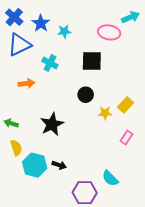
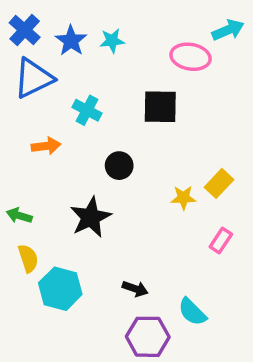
cyan star: (64, 31) -> (112, 41), moved
black circle: (86, 95) -> (119, 166), moved
black arrow: (59, 165) -> (135, 289), moved

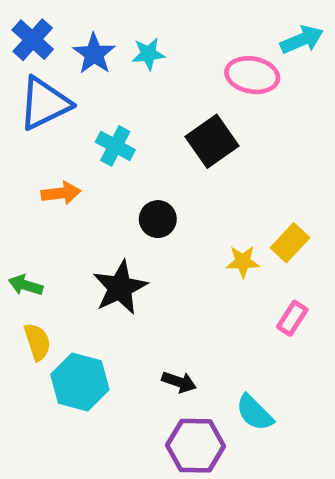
black square: (160, 107) -> (212, 141), turned -36

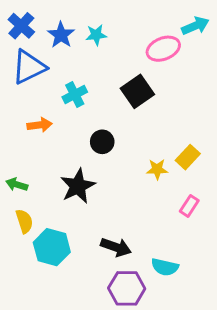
pink ellipse: (252, 75) -> (163, 49), turned -32
cyan cross: (115, 146) -> (75, 94), turned 35
black arrow: (179, 382) -> (116, 247), size x1.4
cyan semicircle: (255, 413) -> (165, 267), turned -32

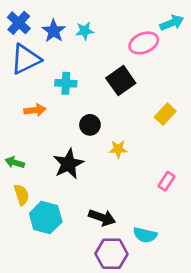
cyan cross: (75, 94) -> (66, 83), turned 30
yellow rectangle: (188, 157) -> (165, 114), moved
yellow star: (157, 169) -> (118, 149), moved

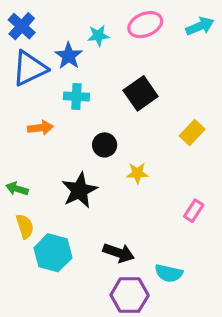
blue star: (54, 31) -> (69, 56), moved
pink ellipse: (144, 43) -> (145, 25), moved

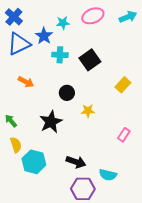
cyan cross: (76, 97) -> (60, 55), moved
orange arrow: (40, 128) -> (26, 82), turned 35
green arrow: (17, 189) -> (11, 121), turned 32

